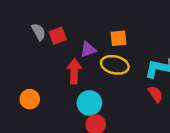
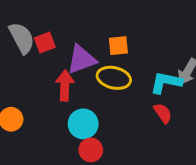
gray semicircle: (39, 32) -> (22, 38), size x1.5
purple triangle: (88, 50) -> (82, 59), size x1.5

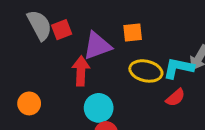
yellow ellipse: (114, 78) -> (146, 71), moved
red semicircle: (163, 113) -> (175, 98), turned 84

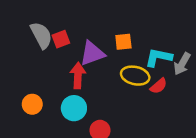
cyan L-shape: (178, 68) -> (159, 57), moved
red semicircle: (175, 98) -> (159, 86), moved
cyan circle: (99, 108) -> (74, 108), moved

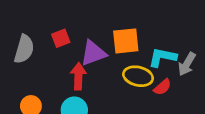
gray semicircle: (41, 35) -> (24, 49), moved, turned 44
orange square: (123, 42) -> (126, 41), size x1.5

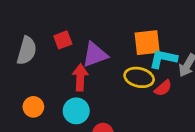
orange square: (126, 41) -> (147, 43), moved

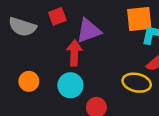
gray semicircle: (27, 51) -> (22, 27), turned 92
yellow ellipse: (139, 77) -> (137, 83), moved

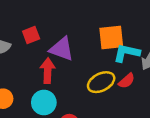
purple triangle: (89, 31) -> (62, 49), turned 40
yellow ellipse: (137, 83) -> (101, 82), moved, turned -40

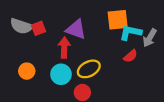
red square: (31, 35) -> (39, 28), moved
yellow ellipse: (101, 82) -> (89, 69), moved

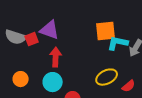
purple triangle: (76, 29) -> (50, 30), moved
red semicircle: (130, 56) -> (129, 86), moved
yellow ellipse: (89, 69) -> (107, 77), moved

